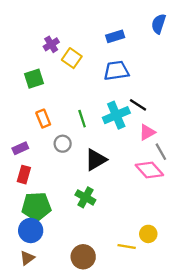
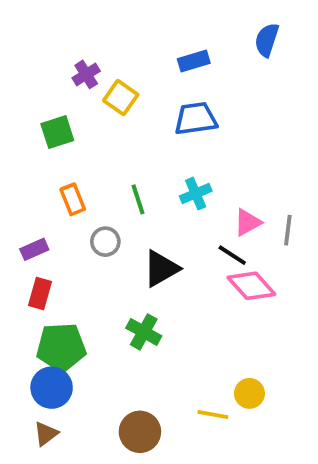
black line: (138, 105) -> (232, 255), moved
cyan cross: (116, 115) -> (196, 194), size x0.7
gray line: (161, 152) -> (288, 230), moved, turned 36

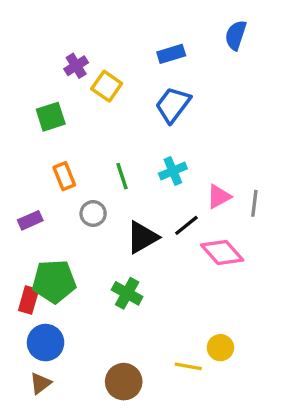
blue trapezoid: (196, 119) -> (173, 105), turned -45
black line: (232, 255) -> (186, 225), moved, turned -72
red rectangle: (40, 293) -> (29, 300), moved
green pentagon: (61, 347) -> (54, 281), moved

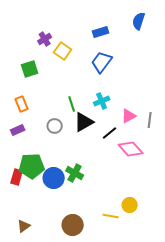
orange rectangle: (64, 176) -> (22, 104), moved
black triangle: (142, 237) -> (84, 122), moved
blue circle: (46, 343) -> (54, 178), moved

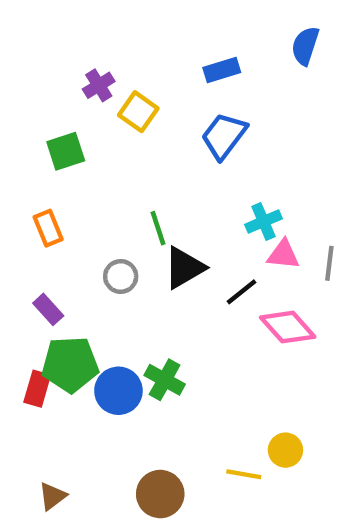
cyan cross: (102, 101) -> (263, 222), moved
pink triangle: (129, 116) -> (283, 255), turned 35
purple rectangle: (18, 130) -> (48, 309), moved, turned 72

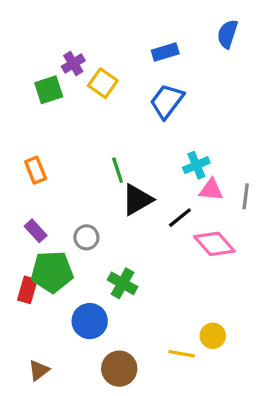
green square: (66, 151) -> (49, 90), moved
gray circle: (121, 276) -> (86, 237), moved
blue circle: (118, 391) -> (90, 321), moved

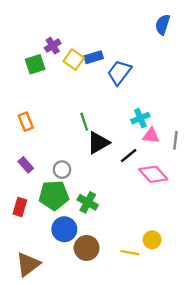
blue rectangle: (165, 52) -> (94, 57), moved
green pentagon: (52, 272) -> (54, 195), moved
brown circle: (119, 369) -> (87, 248), moved
brown triangle: (39, 370) -> (28, 264), size x1.6

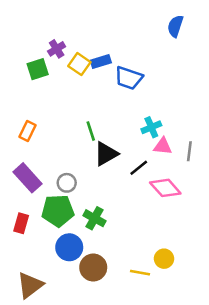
blue trapezoid: (119, 72) -> (129, 78), turned -108
orange rectangle: (26, 122) -> (28, 131), turned 48
purple rectangle: (26, 165) -> (28, 178), size x1.6

